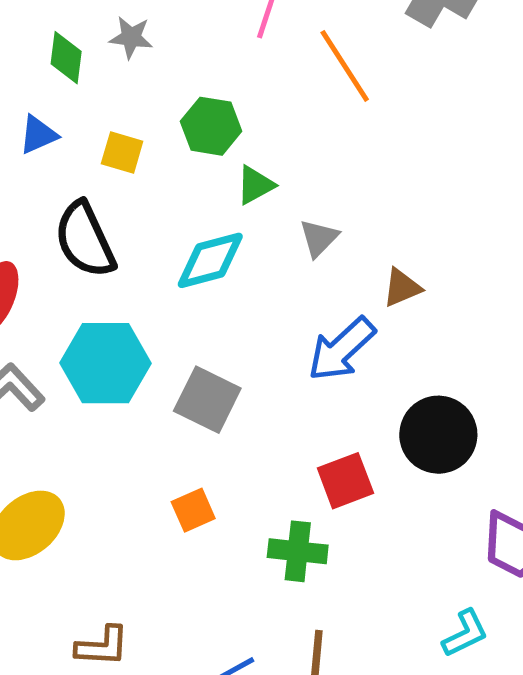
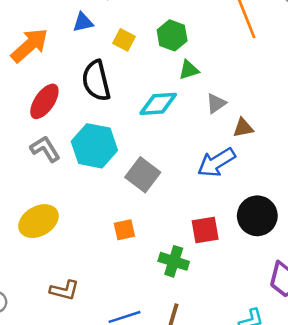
brown triangle: (402, 288) -> (243, 128), moved

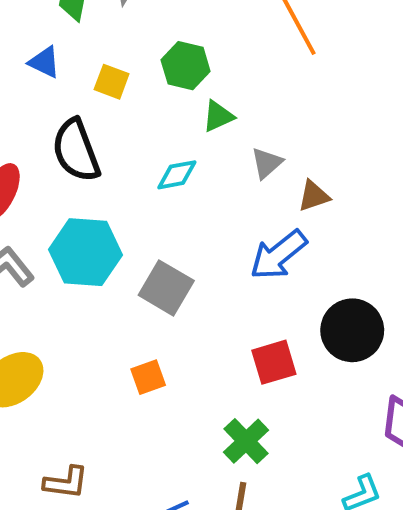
blue triangle: (83, 22) -> (44, 62), turned 45
cyan diamond: (158, 104) -> (177, 175), size x0.7
green cross: (174, 261) -> (246, 441), moved, turned 36

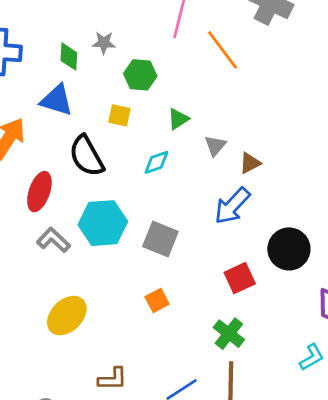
blue triangle: (44, 62) -> (57, 100), size x1.5
green hexagon: (186, 66) -> (140, 75), moved
yellow square: (112, 82) -> (119, 115), moved

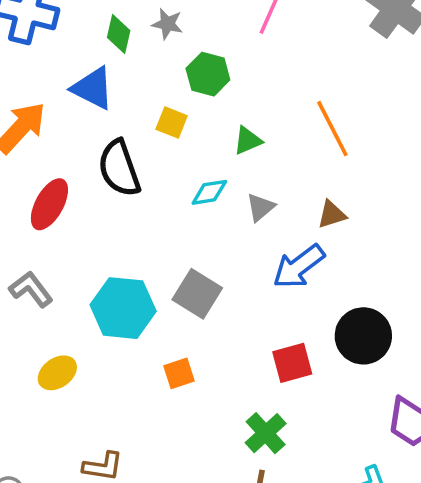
orange line: (223, 50) -> (332, 129), moved
gray triangle: (215, 146) -> (260, 207), moved
cyan hexagon: (103, 223) -> (123, 308), moved
gray L-shape: (53, 240) -> (31, 289), moved
yellow ellipse: (67, 316) -> (57, 373), size x0.7

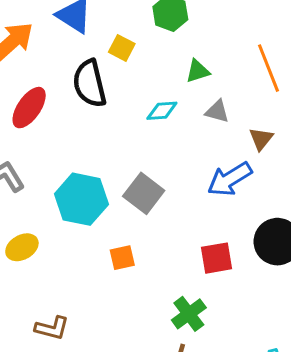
yellow square: (172, 122) -> (122, 48), moved
gray triangle: (260, 207) -> (217, 111), moved, turned 50
brown triangle: (332, 214) -> (261, 139), turned -40

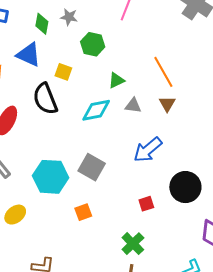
cyan diamond: (162, 111) -> (96, 110), size x1.4
brown triangle: (261, 139) -> (167, 104), moved
red square: (217, 258) -> (146, 204), size x0.7

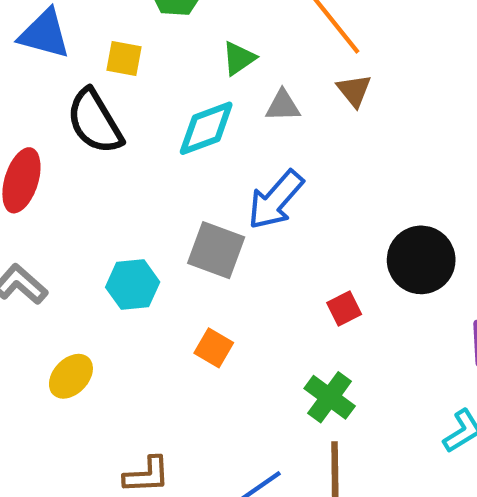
blue arrow: (148, 150) -> (276, 200), moved
cyan hexagon: (51, 177) -> (133, 285), size x0.7
orange square: (83, 212) -> (214, 348), turned -30

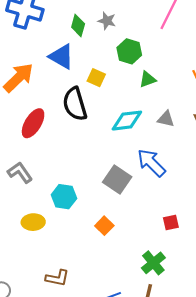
green triangle: (239, 58) -> (148, 79), moved
blue arrow: (276, 200) -> (151, 163), turned 80
cyan hexagon: (133, 285) -> (64, 197), moved
yellow ellipse: (71, 376) -> (33, 222), turned 30

